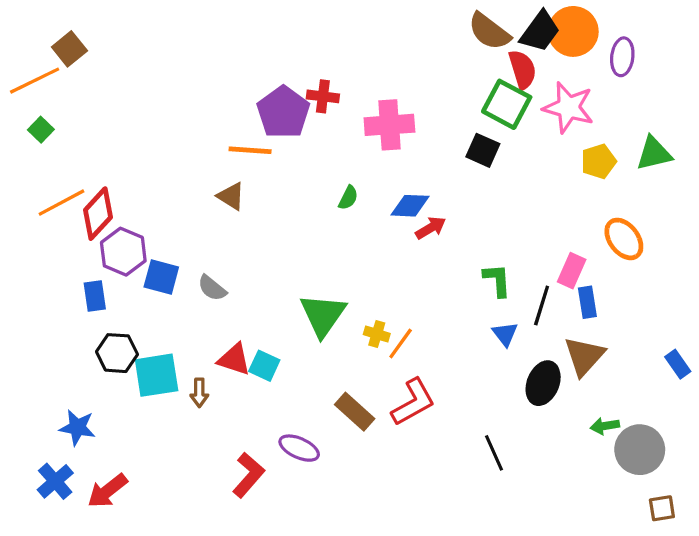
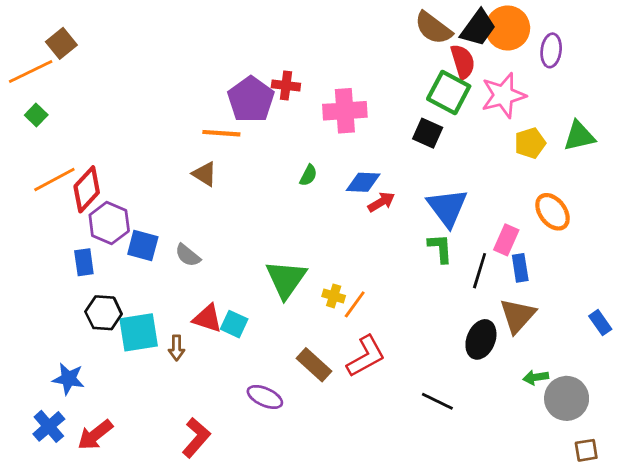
pink star: (568, 107) -> (503, 95), turned -30
blue triangle: (505, 334) -> (447, 208), moved, size x1.8
black line: (494, 453) -> (437, 401), turned -40
red L-shape: (248, 475) -> (196, 438), moved

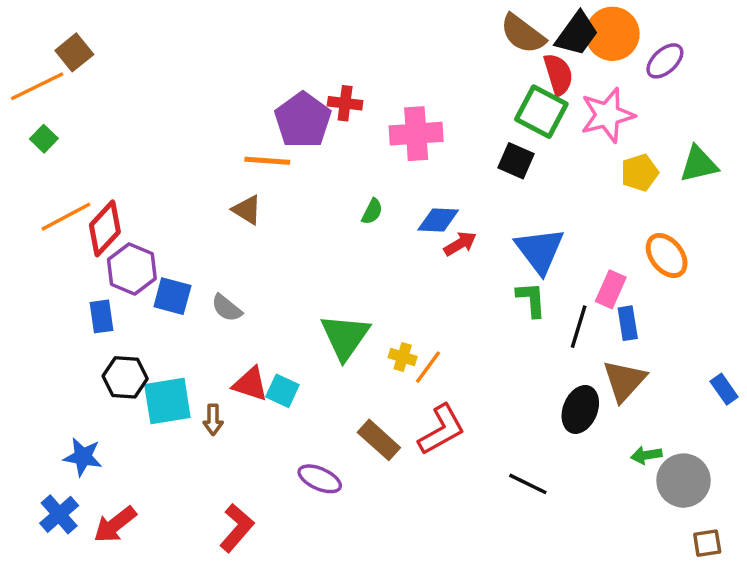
purple ellipse: (551, 50) -> (665, 61), turned 40

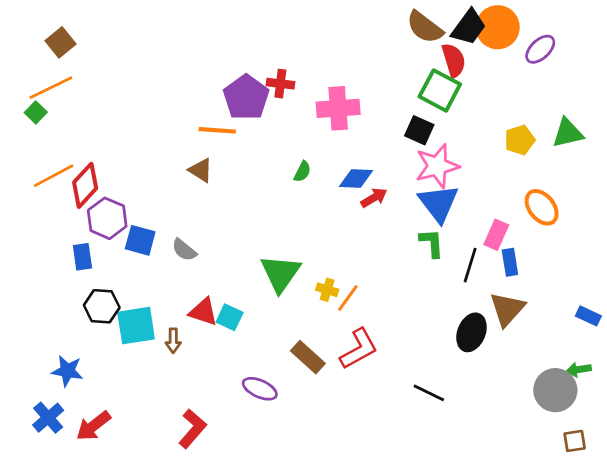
orange line: (37, 86) -> (51, 88), moved
pink star: (607, 115) -> (437, 166), moved
blue rectangle: (724, 389) -> (588, 316), turned -30
green arrow: (646, 455) -> (579, 370), moved

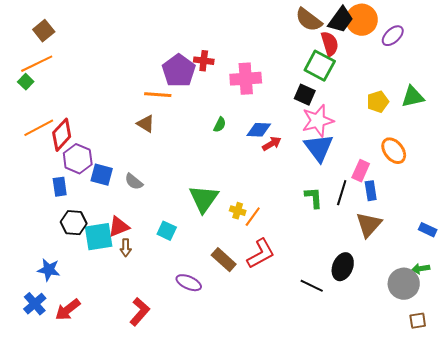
green L-shape: (432, 243) -> (314, 198), moved
red triangle: (203, 312) -> (119, 227), moved, turned -40
black ellipse: (471, 332) -> (343, 267), moved

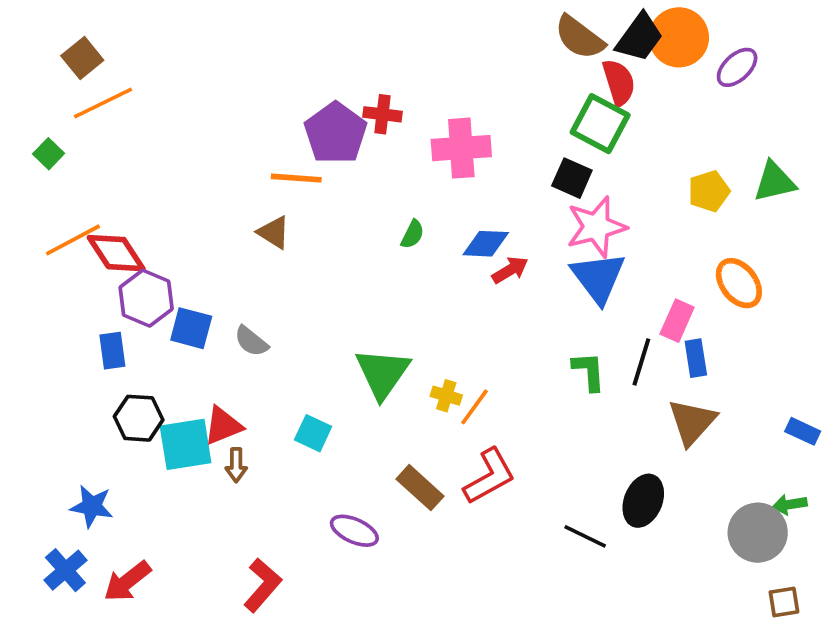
orange line: (37, 64) -> (103, 103), moved
red diamond: (62, 135) -> (116, 253), turned -76

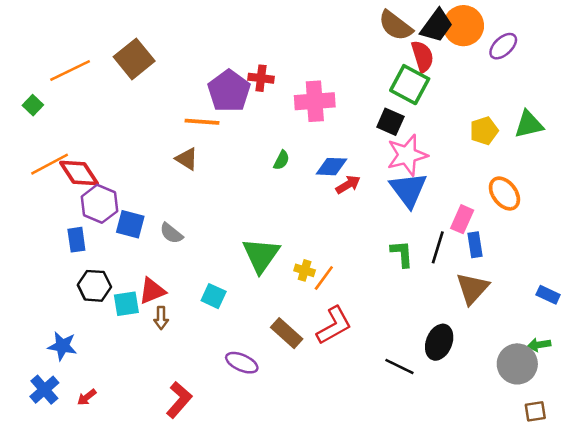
brown square: (82, 58) -> (134, 59), moved, size x1.4
cyan square: (186, 444) -> (126, 304), size x0.7
red arrow: (127, 581) -> (87, 397), size x0.6

